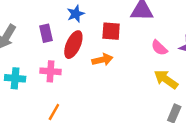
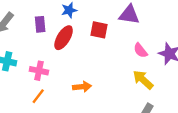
orange arrow: (102, 60) -> (82, 87), moved
pink cross: (51, 71) -> (39, 71), moved

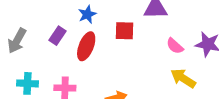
purple rectangle: (40, 24) -> (57, 36), turned 49

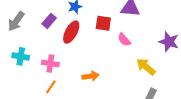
pink semicircle: (175, 46) -> (124, 40), moved

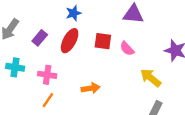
purple rectangle: (49, 21) -> (40, 38), moved
red square: (103, 23) -> (103, 41), moved

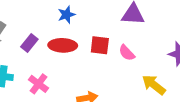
red ellipse: (70, 41) -> (63, 45), turned 65
pink cross: (47, 75) -> (38, 84), turned 30

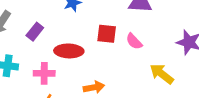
red ellipse: (63, 45) -> (69, 51), moved
pink cross: (38, 84) -> (44, 73), turned -36

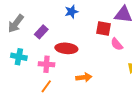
red square: (107, 34) -> (104, 28), moved

